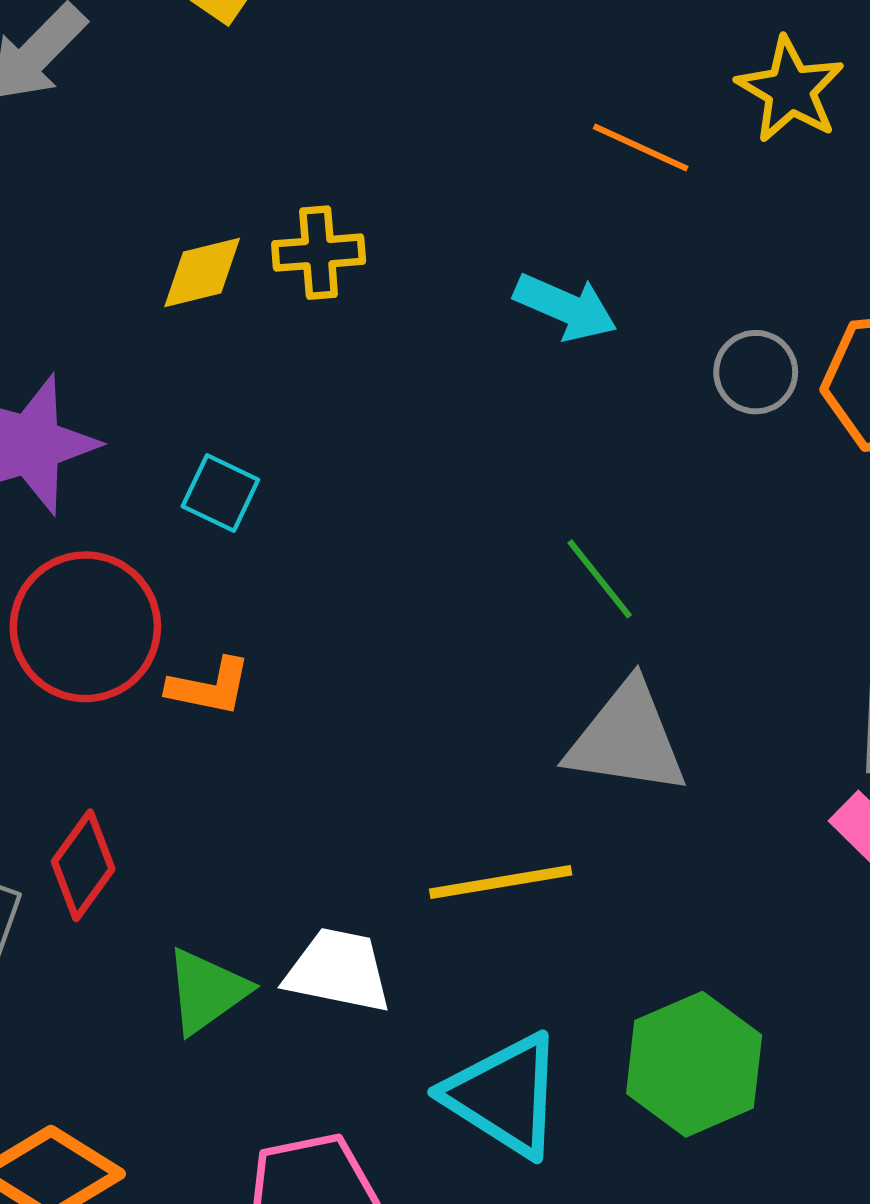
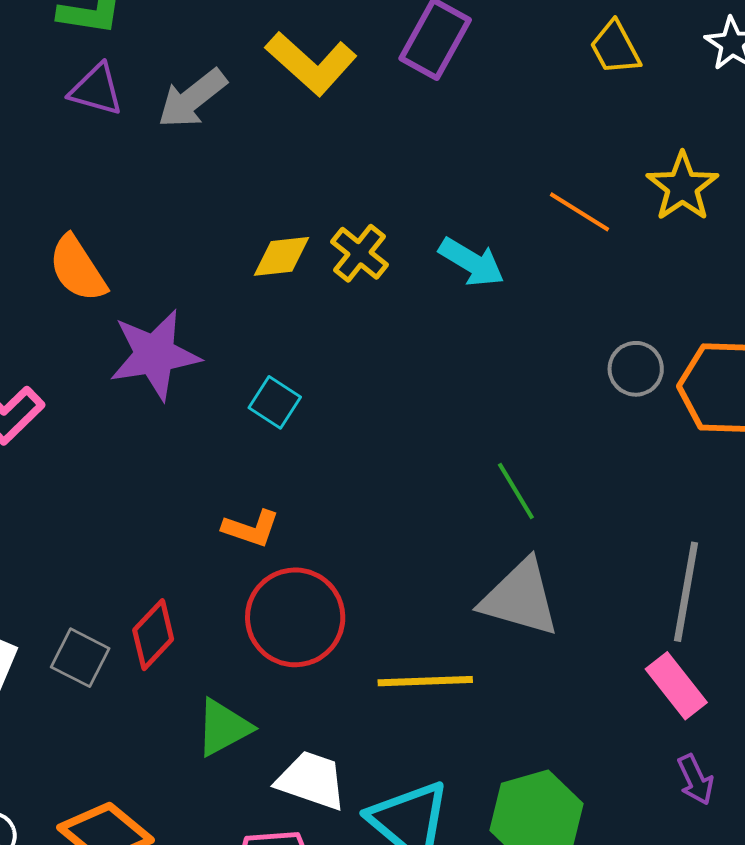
yellow cross: (319, 253) -> (360, 253), turned 36
cyan arrow: (565, 307) -> (472, 262), moved
red circle: (85, 627) -> (295, 617), moved
white trapezoid: (338, 971) -> (311, 780), moved

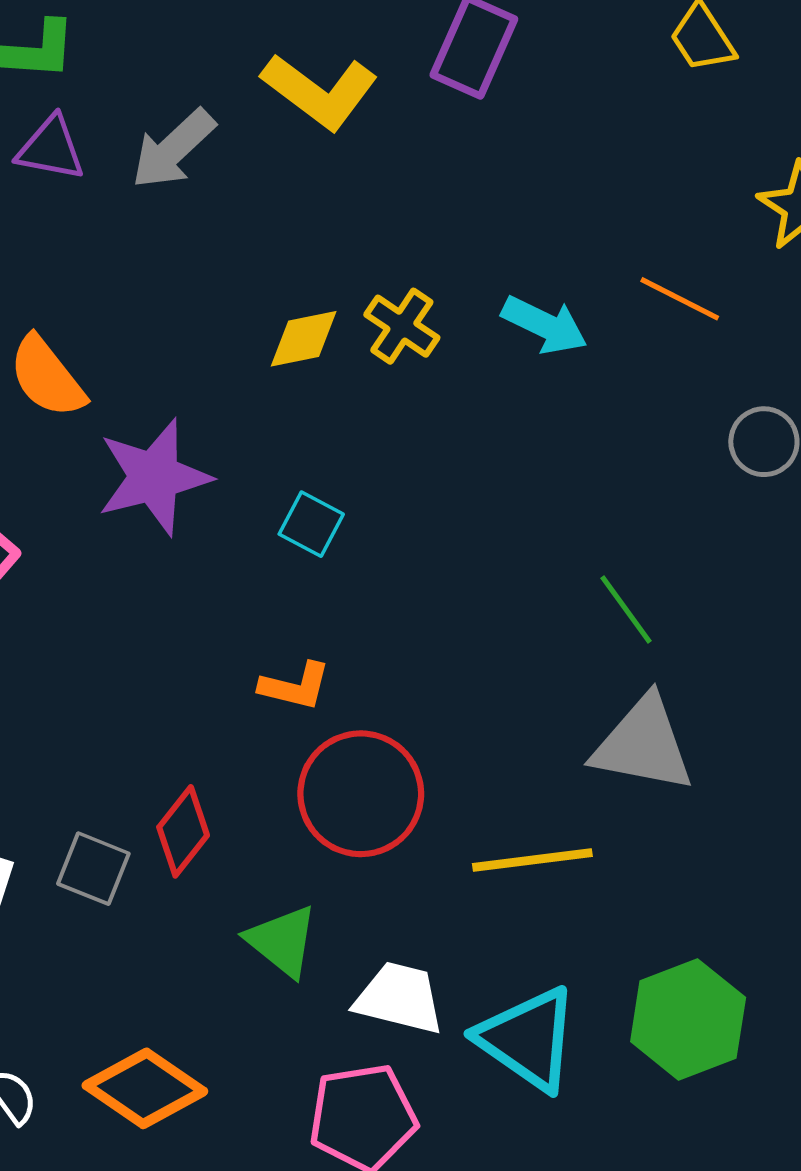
orange line: (579, 212) -> (680, 299), moved
green triangle: (223, 727) -> (282, 941), turned -48

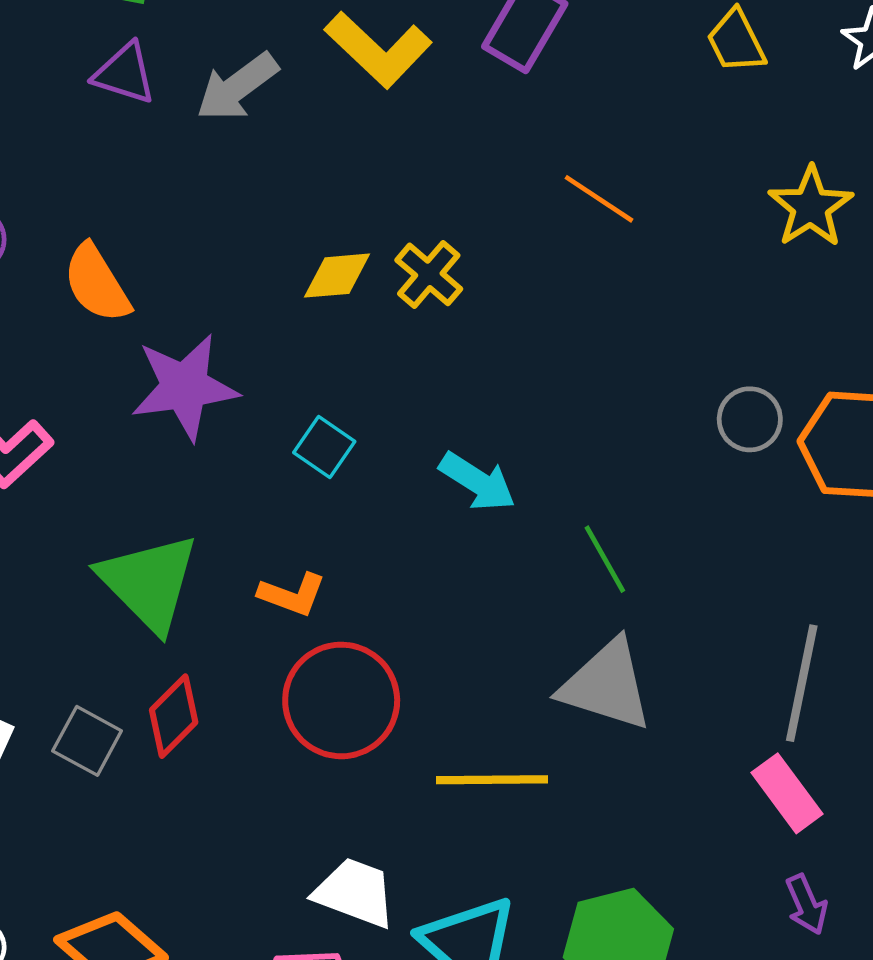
orange line: (680, 299) -> (599, 199), moved
cyan arrow: (545, 325) -> (477, 482), moved
green triangle: (282, 941) -> (149, 582), moved, size x1.5

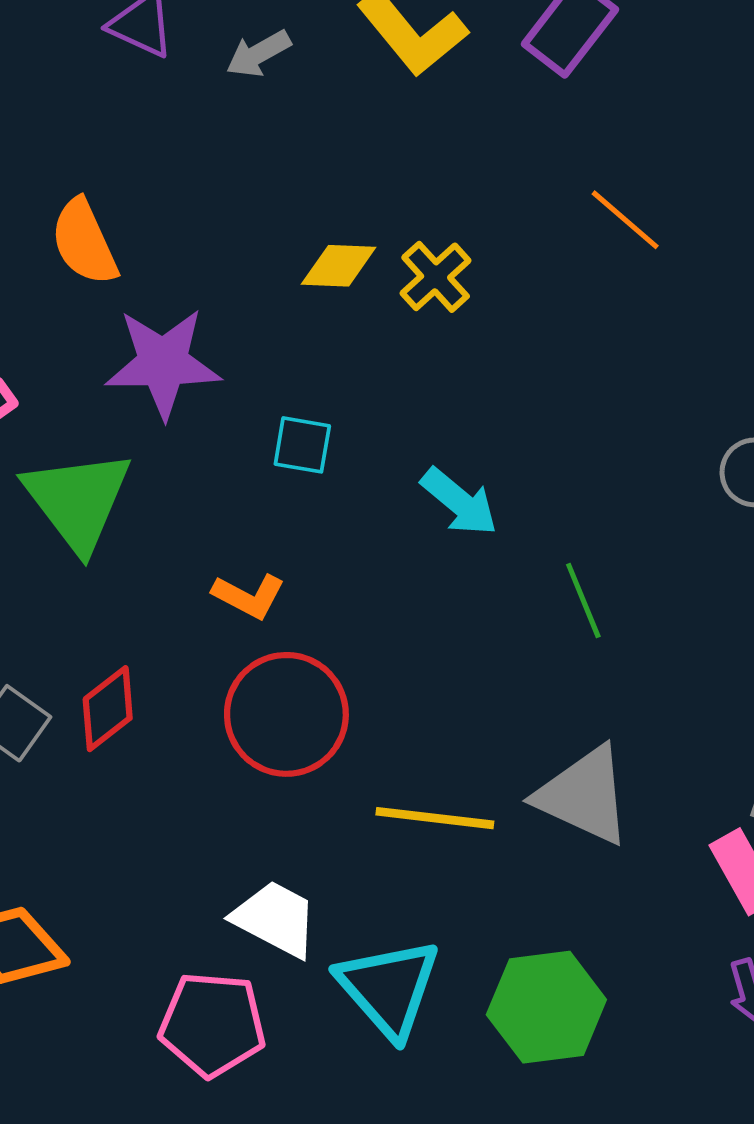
gray arrow: (237, 87) -> (258, 54), size x0.7
cyan square: (324, 447) -> (302, 445), turned -32
green triangle: (149, 582) -> (78, 500), moved
gray triangle: (606, 685) -> (584, 795), moved

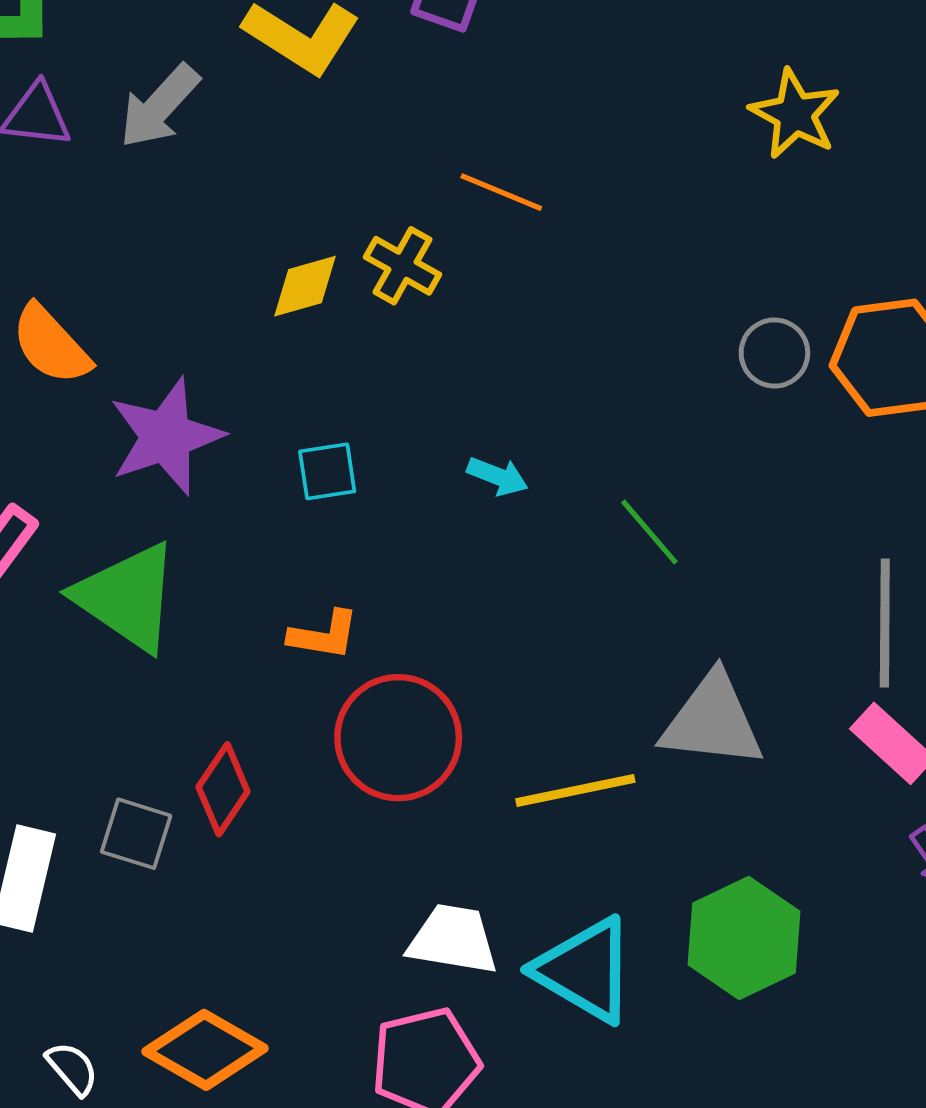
gray arrow: (258, 54) -> (159, 106), size x1.4
orange line: (625, 220) -> (501, 192), moved
cyan arrow: (459, 502) -> (498, 476), size x0.7

